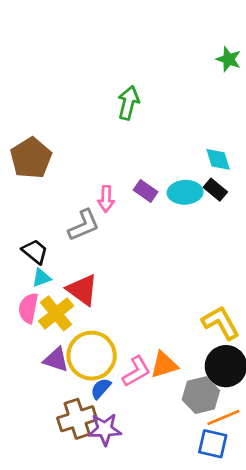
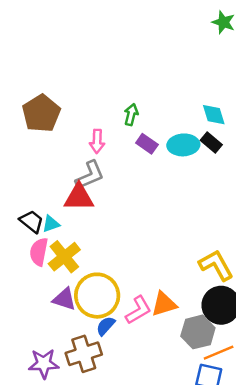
green arrow: (128, 103) -> (131, 115), moved, size x0.7
pink arrow: (106, 199) -> (97, 141), moved
black trapezoid: (35, 252) -> (32, 221), moved
red triangle: (82, 290) -> (79, 197), moved, turned -36
purple star: (105, 429) -> (44, 364), moved

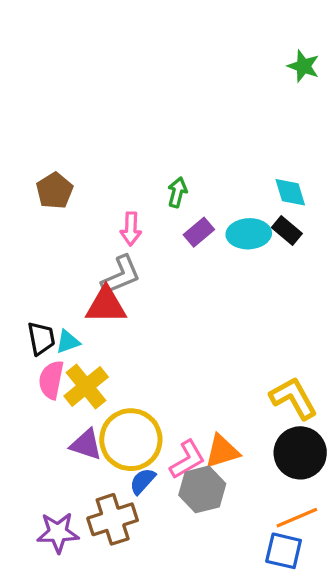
brown pentagon: (41, 113) -> (55, 191), size x0.7
purple rectangle: (147, 144) -> (199, 232), turned -75
black trapezoid: (32, 221) -> (41, 338), turned 40
gray hexagon: (198, 332) -> (202, 489), moved

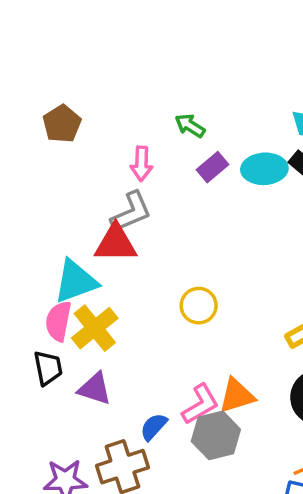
green arrow: (177, 192) -> (190, 126), turned -72
black trapezoid: (41, 338) -> (48, 368), moved
cyan triangle: (68, 342) -> (76, 281), size x1.8
yellow circle: (131, 440) -> (199, 306), moved, size x0.6

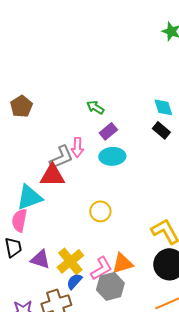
pink arrow: (141, 164) -> (77, 147), moved
cyan ellipse: (264, 169) -> (112, 156), moved
yellow cross: (95, 328) -> (70, 261), moved

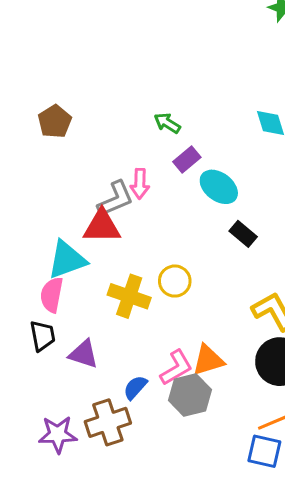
black rectangle: (161, 130) -> (243, 234), moved
cyan ellipse: (112, 156) -> (219, 187), moved, turned 40
yellow cross: (70, 261) -> (129, 296), moved, turned -32

